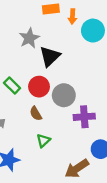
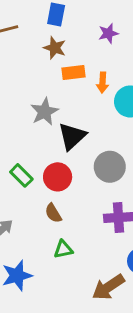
gray circle: (64, 95) -> (110, 167), moved
green triangle: (43, 141) -> (63, 249), turned 32

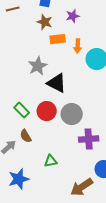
purple star: (108, 33) -> (73, 16), moved
black triangle: (72, 136) -> (57, 83), turned -50
gray circle: (110, 167) -> (72, 114), moved
brown semicircle: (53, 213) -> (26, 136), moved

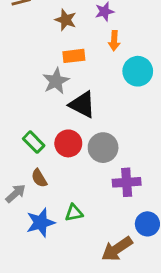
orange rectangle: (58, 39) -> (74, 56), moved
orange arrow: (78, 46) -> (114, 41), moved
blue star: (19, 179) -> (41, 223), moved

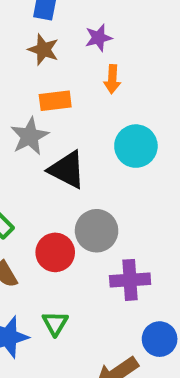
cyan circle: (138, 71) -> (136, 146), moved
red circle: (68, 143) -> (55, 252), moved
green triangle: (74, 213) -> (55, 323), turned -48

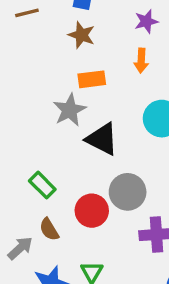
purple star: (99, 38) -> (146, 21), moved

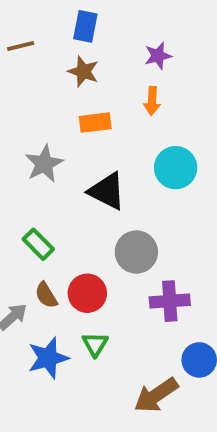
gray star: (70, 110) -> (44, 164), moved
red circle: (92, 211) -> (87, 293), moved

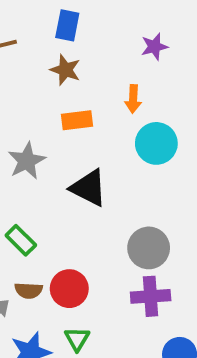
purple star: (158, 56) -> (154, 47), moved
cyan circle: (176, 168) -> (156, 143), moved
gray circle: (136, 252) -> (149, 248), moved
brown semicircle: (46, 295) -> (29, 291), turned -56

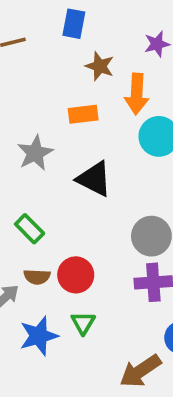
brown star: (65, 70) -> (100, 66), moved
orange arrow: (133, 99) -> (137, 94), size x1.5

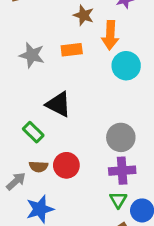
gray star: (35, 153) -> (32, 55), moved, turned -30
black triangle: (94, 179) -> (58, 104), moved
green triangle: (83, 323) -> (118, 200), moved

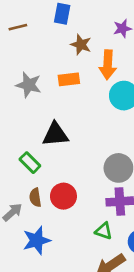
black triangle: (58, 104) -> (55, 134), turned -32
brown semicircle: (39, 167) -> (35, 197), turned 78
green triangle: (118, 200) -> (104, 231), moved, turned -42

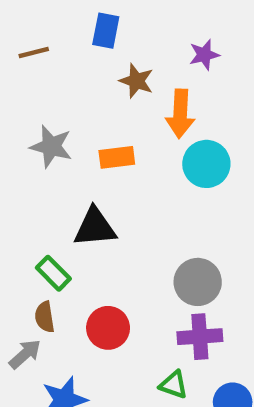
orange rectangle: (69, 79) -> (117, 157), moved
brown semicircle: (35, 197) -> (45, 317), moved

